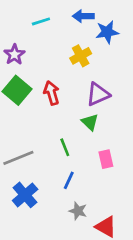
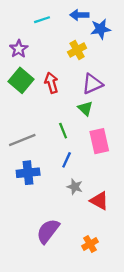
pink rectangle: (106, 159) -> (99, 141), size x1.5
blue cross: (25, 195) -> (28, 173), turned 35

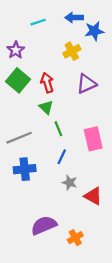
green triangle: (85, 108) -> (46, 107), moved
purple semicircle: (48, 231) -> (44, 225), turned 30
orange cross: (90, 244) -> (75, 238), moved

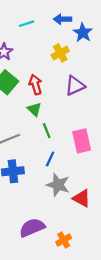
blue star: (94, 31) -> (83, 33), turned -30
gray star: (70, 183) -> (58, 185), size x1.5

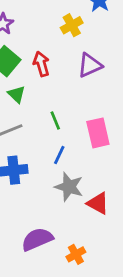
green triangle: (34, 109) -> (17, 94), moved

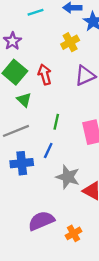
green line: (55, 120) -> (56, 122), turned 35
blue line: (59, 155) -> (48, 150), moved

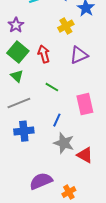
green triangle: (24, 100) -> (17, 76), moved
green line: (56, 122) -> (52, 87), moved, turned -72
blue line: (48, 150) -> (57, 120), moved

